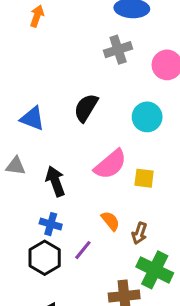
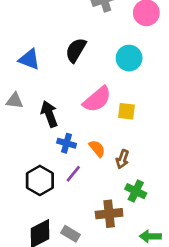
blue cross: (51, 224) -> (67, 143), moved
green cross: (155, 270) -> (136, 191), size x0.7

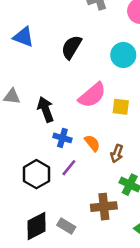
blue triangle: (29, 59) -> (24, 37), moved

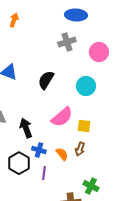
brown arrow: (117, 153) -> (80, 149), moved
purple line: (69, 168) -> (44, 173), turned -32
black hexagon: (36, 174) -> (19, 163), moved

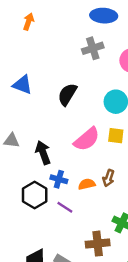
yellow square: (84, 126) -> (116, 136), moved
orange semicircle: (62, 154) -> (87, 184), turned -64
purple line: (44, 173) -> (65, 207), turned -64

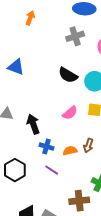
orange arrow: (29, 22) -> (30, 18), moved
black semicircle: (67, 94) -> (68, 75), moved, turned -90
pink semicircle: (87, 139) -> (70, 113), size x0.7
black hexagon: (35, 195) -> (15, 170), moved

